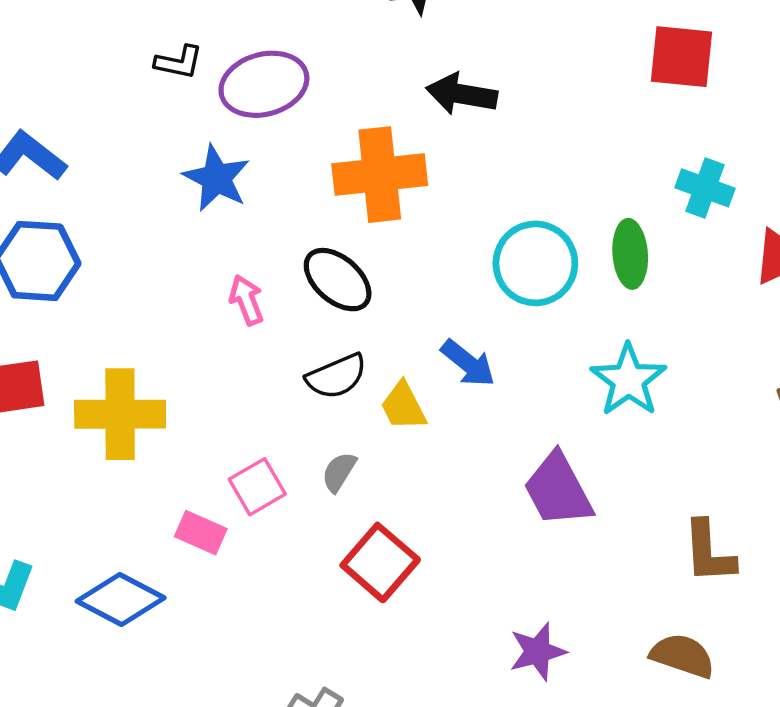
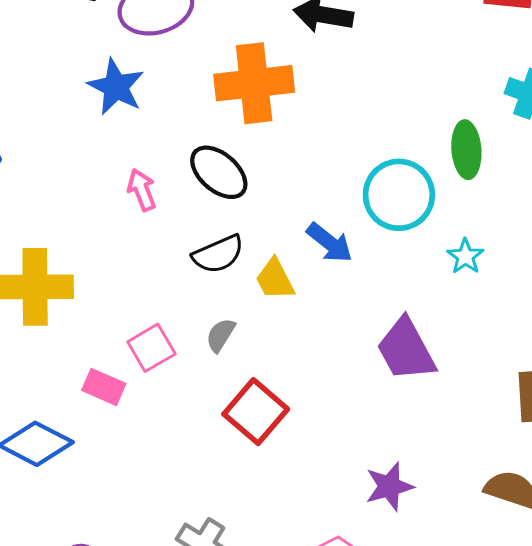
cyan circle: (535, 263) -> (399, 195), moved
cyan star: (628, 380) -> (465, 256), size x0.6

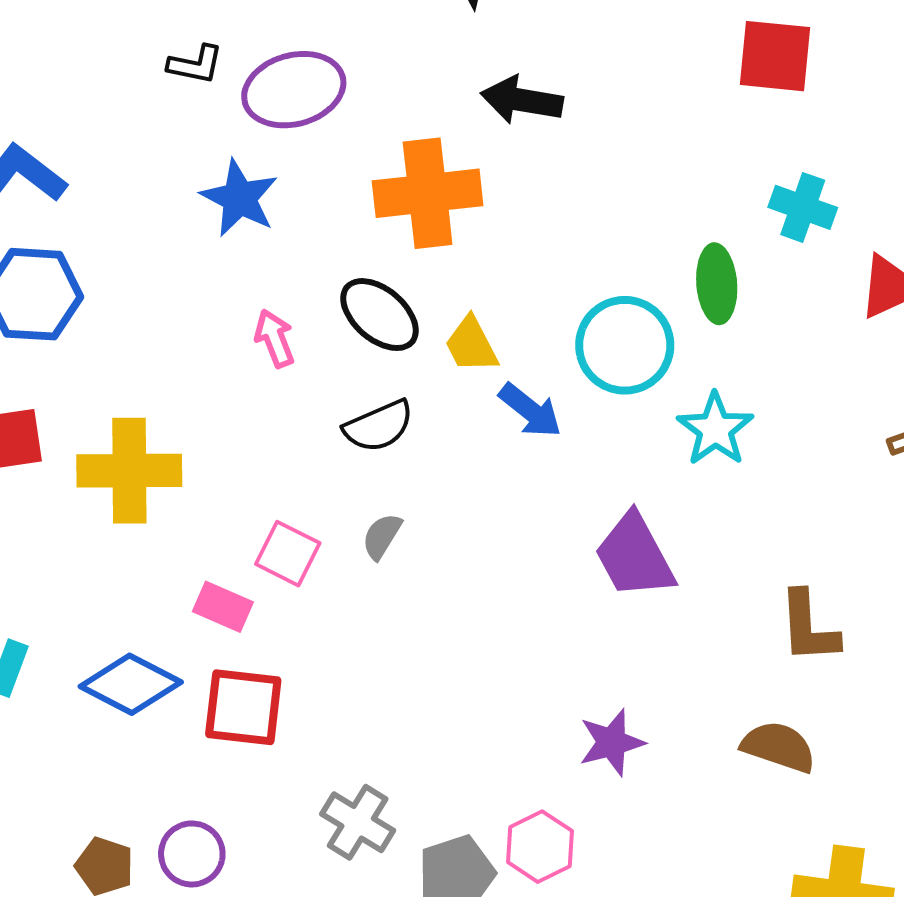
cyan star: (465, 256) -> (715, 429), size x1.5
yellow trapezoid: (275, 279) -> (471, 345), moved
pink square: (151, 348) -> (288, 554), turned -33
red square: (256, 412) -> (243, 707), moved, turned -34

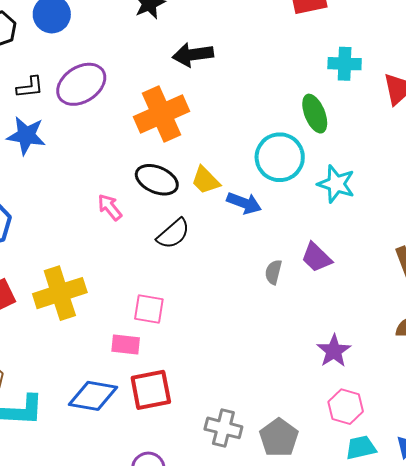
blue star: (239, 198) -> (26, 136), moved
gray semicircle: (382, 536) -> (273, 272), moved
purple trapezoid: (635, 556) -> (316, 257), size x0.7
pink hexagon: (540, 847) -> (346, 407), moved

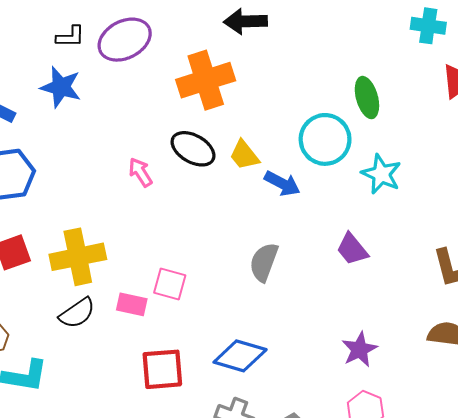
cyan cross: (345, 64) -> (428, 26), moved
black semicircle: (173, 234) -> (77, 313), moved
gray semicircle: (273, 272) -> (264, 262), moved, size x1.5
pink rectangle: (126, 345) -> (132, 304), moved
blue diamond: (93, 396) -> (240, 356), moved

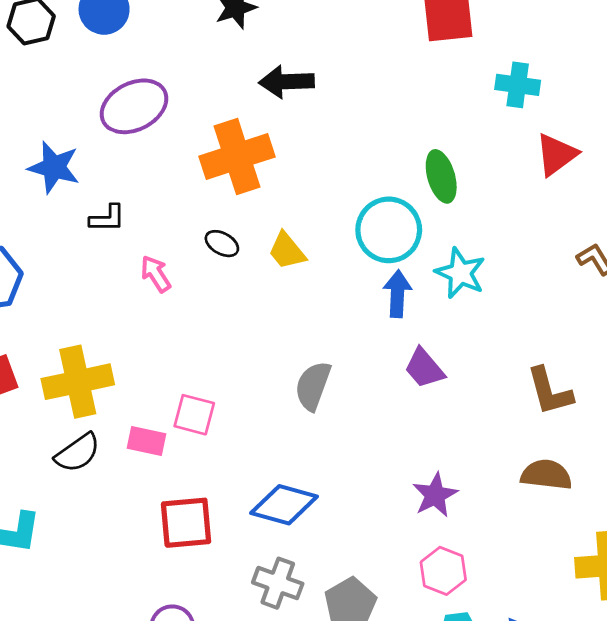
black L-shape: (70, 37) -> (107, 218), moved
black ellipse: (193, 149) -> (222, 244), size x0.6
blue arrow: (282, 183) -> (397, 294), moved, turned -114

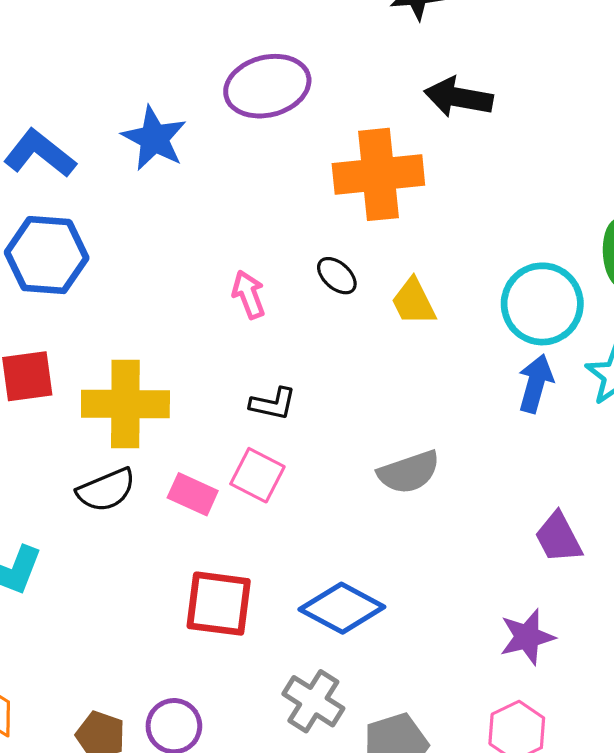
black L-shape: (107, 218) -> (273, 404), moved
purple trapezoid: (424, 368) -> (558, 538), moved
gray semicircle: (313, 386) -> (409, 472), turned -141

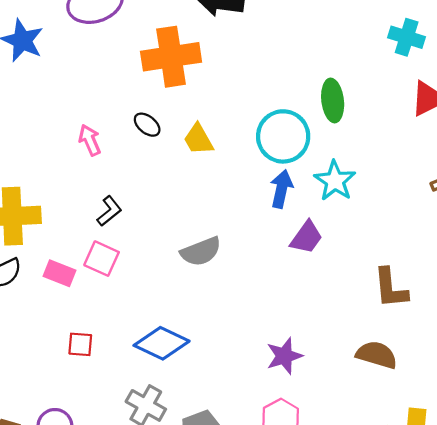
black L-shape: (273, 404) -> (109, 211), turned -48
purple trapezoid: (558, 538) -> (307, 237), moved, turned -114
red square: (219, 604) -> (80, 344), size x0.6

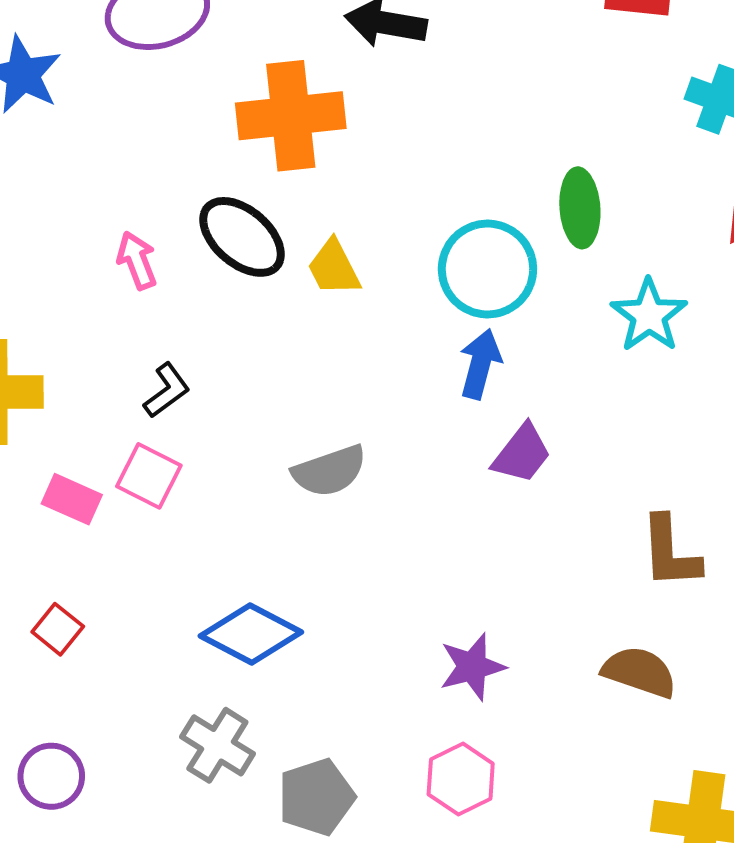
black ellipse: (147, 125) -> (242, 237), size x1.8
cyan star: (335, 181) -> (649, 315), moved
red square: (80, 344) -> (58, 629), moved, turned 32

